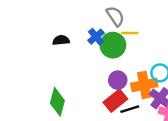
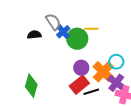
gray semicircle: (115, 16) -> (53, 22), moved
orange cross: (144, 85) -> (103, 72), turned -35

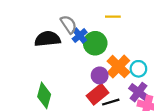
yellow line: (91, 29) -> (113, 17), moved
black semicircle: (34, 35) -> (47, 39), size x1.6
orange cross: (103, 72) -> (118, 67), moved

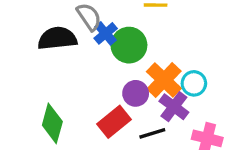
purple cross: (138, 92) -> (174, 107), moved
red rectangle: (97, 94) -> (114, 122), moved

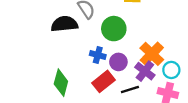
blue cross: (106, 33) -> (98, 55), moved, turned -35
orange cross: (164, 80) -> (152, 54), moved
cyan circle: (194, 83) -> (171, 70), moved

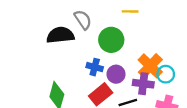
cyan circle: (171, 70) -> (166, 74), moved
purple cross: (145, 71) -> (143, 84), turned -30

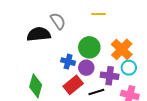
green circle: (111, 40) -> (89, 47), moved
orange cross: (150, 66) -> (122, 49), moved

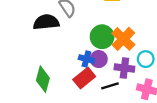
orange cross: (122, 49) -> (123, 39), moved
blue cross: (68, 62) -> (86, 59), moved

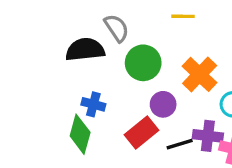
green circle: (102, 37) -> (143, 63), moved
blue cross: (86, 59) -> (93, 104), moved
purple cross: (124, 68) -> (208, 136), moved

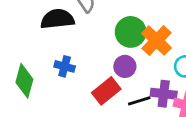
green circle: (143, 63) -> (131, 32), moved
green diamond: (80, 134) -> (24, 81), moved

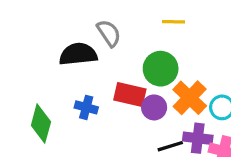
orange cross: (156, 41) -> (190, 98), moved
red rectangle: (106, 91) -> (130, 95), moved, turned 52

